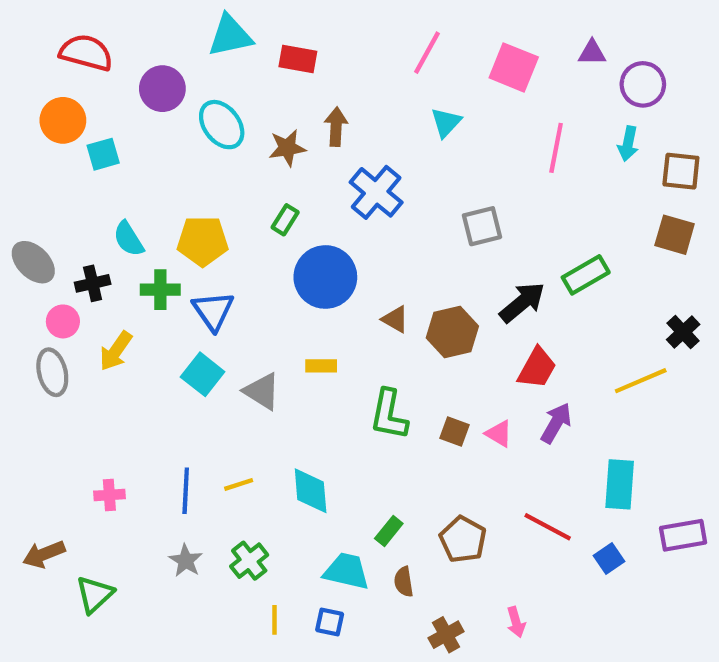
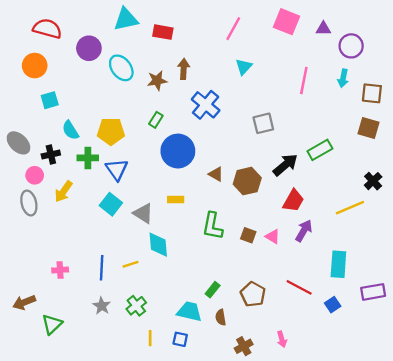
pink square: (514, 67) -> (286, 22), moved
cyan square: (103, 154) -> (50, 100), moved
cyan diamond: (311, 491) -> (158, 245), moved

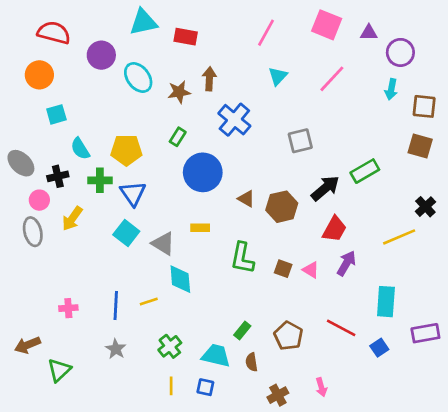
pink line: (304, 81) -> (332, 79), moved, turned 32
green cross: (136, 306) -> (170, 346), moved

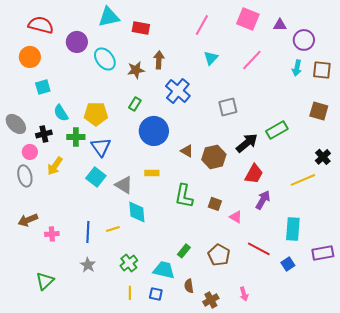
brown square: (424, 106) -> (322, 70), moved
pink triangle: (311, 270) -> (236, 217), moved
brown arrow: (27, 345) -> (28, 220), moved
brown semicircle: (252, 362) -> (189, 286), moved

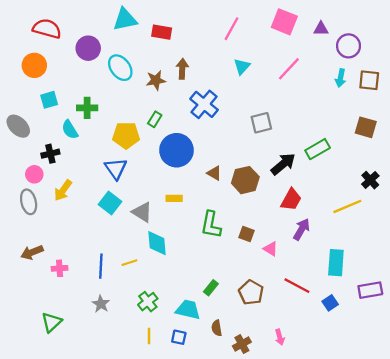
yellow pentagon: (96, 114) -> (126, 135), moved
gray ellipse: (16, 124) -> (18, 126), moved
green cross: (76, 137) -> (87, 108), moved

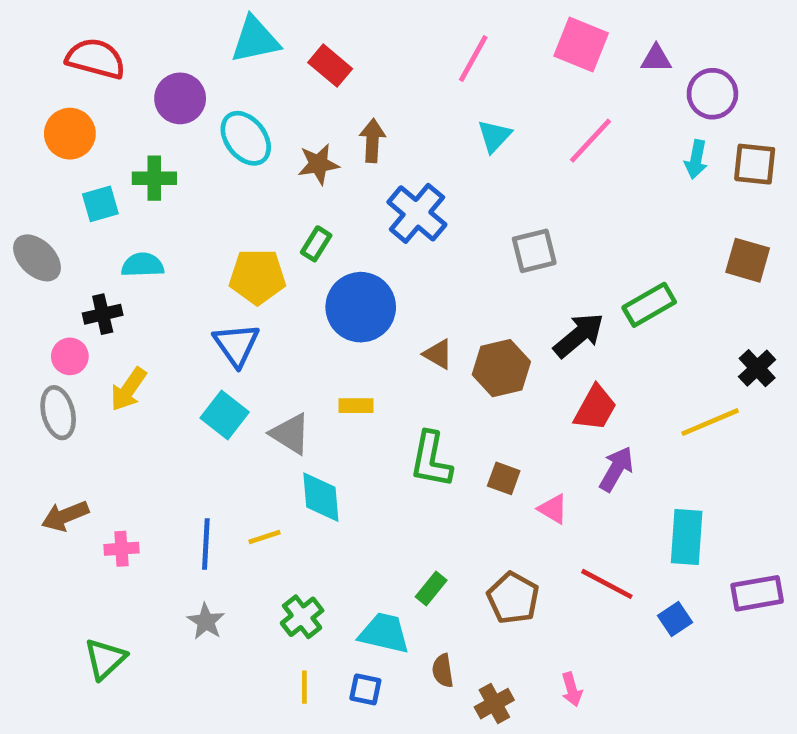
red rectangle: (162, 32) -> (330, 66), turned 30
green cross: (87, 108) -> (154, 178), moved
cyan semicircle: (70, 130) -> (143, 265), turned 120

